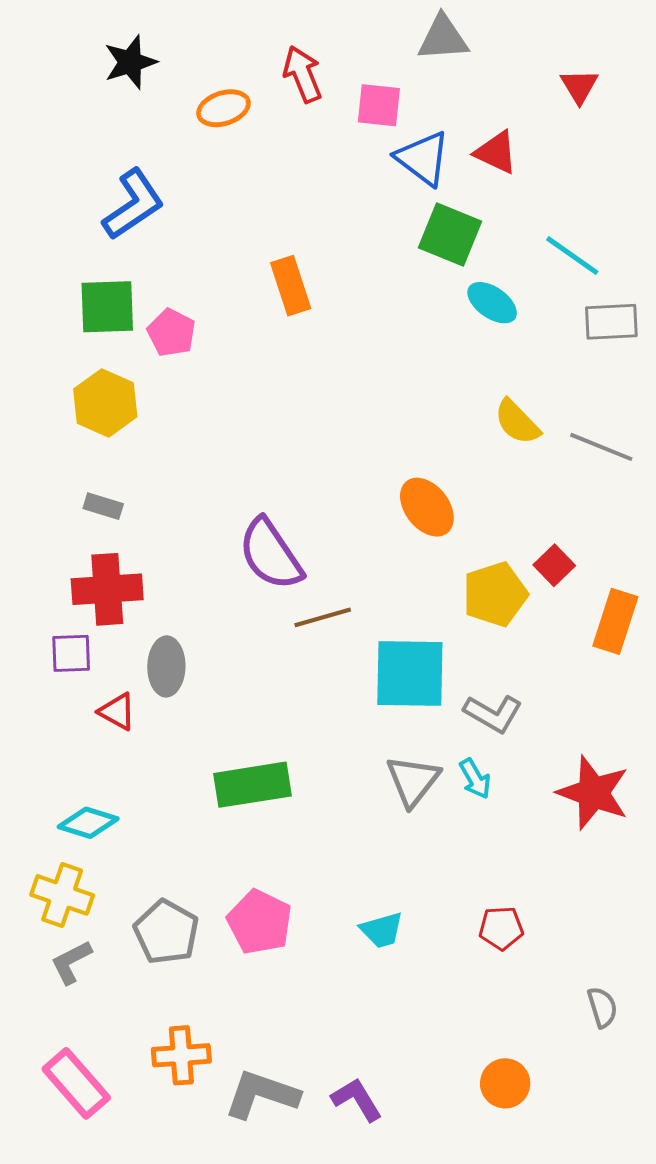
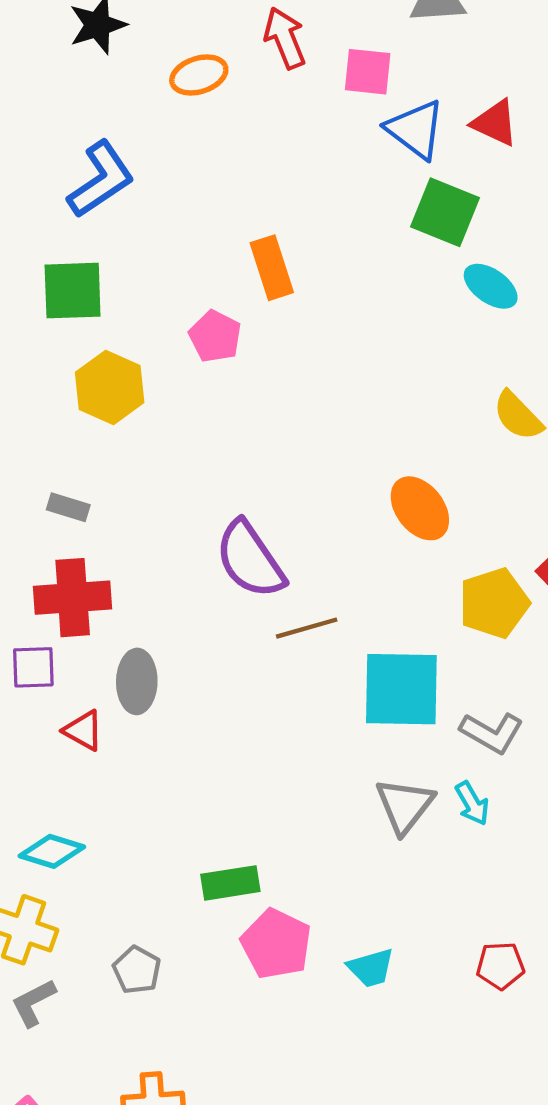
pink pentagon: (171, 333) -> (215, 336), moved
yellow hexagon: (105, 403) -> (110, 387), moved
green rectangle: (253, 785) -> (230, 883), moved, size x0.7
pink pentagon: (260, 922) -> (276, 944), moved
gray pentagon: (166, 932) -> (137, 970), size x0.7

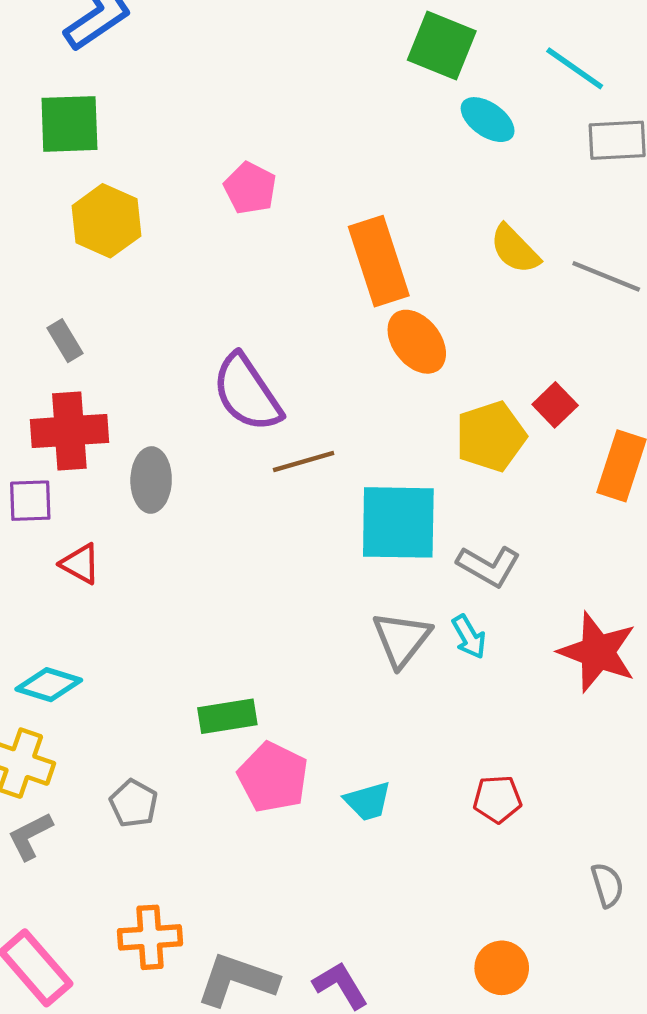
orange rectangle: (272, 268) -> (379, 261), moved, size x1.4
pink pentagon: (215, 336) -> (250, 188), moved
gray rectangle: (68, 507) -> (65, 341), turned 42
gray ellipse: (137, 681) -> (151, 480), moved

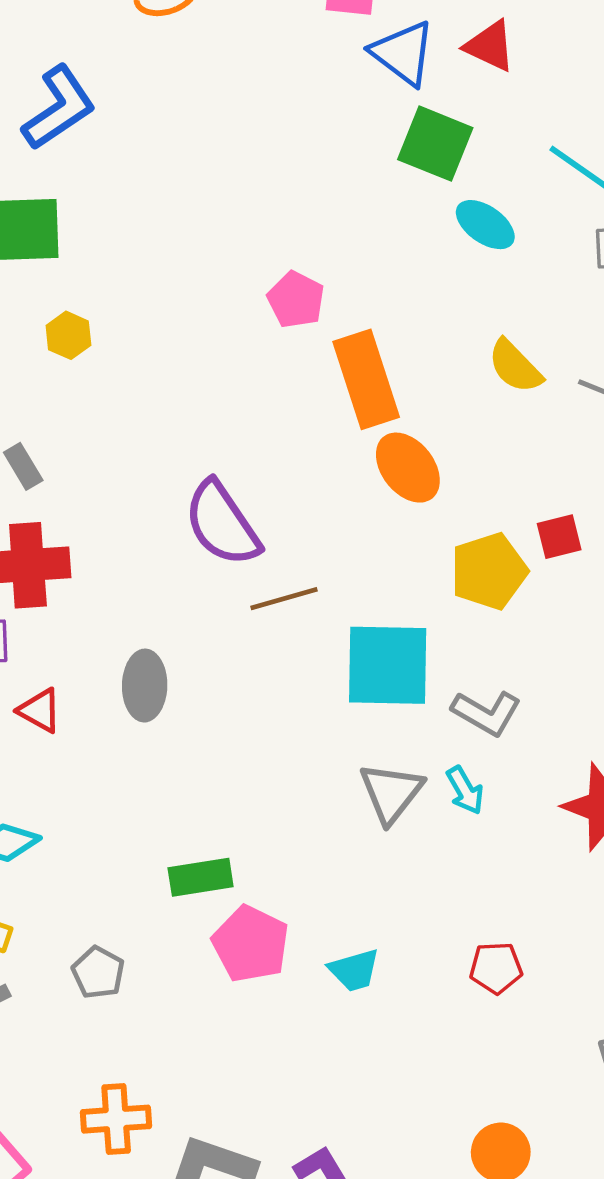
pink pentagon: (250, 188) -> (296, 300), moved
yellow hexagon: (106, 221) -> (68, 335), size x0.6
red square: (555, 405) -> (559, 537), turned 30
gray ellipse: (151, 480) -> (145, 686), moved

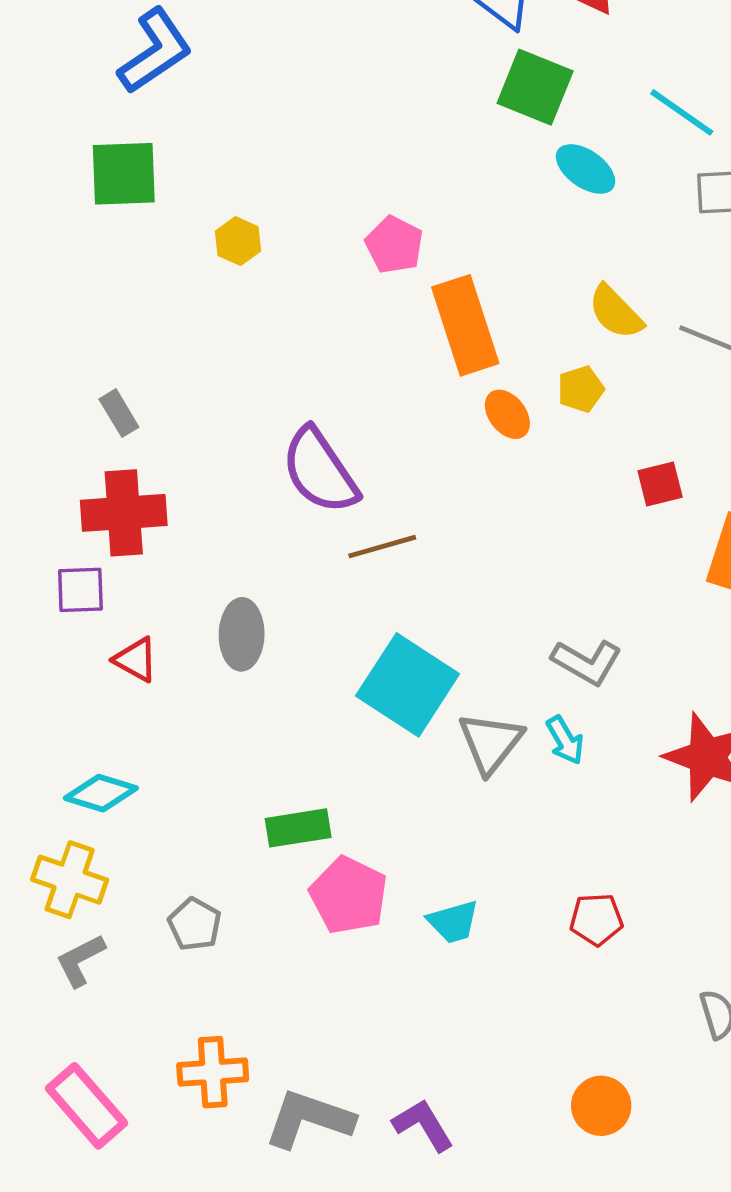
yellow hexagon: (68, 335) -> (238, 241), moved
orange ellipse: (408, 468) -> (507, 414), size x0.7
yellow pentagon: (489, 571) -> (581, 389), moved, size x0.6
cyan square: (388, 665) -> (408, 685), moved, turned 32

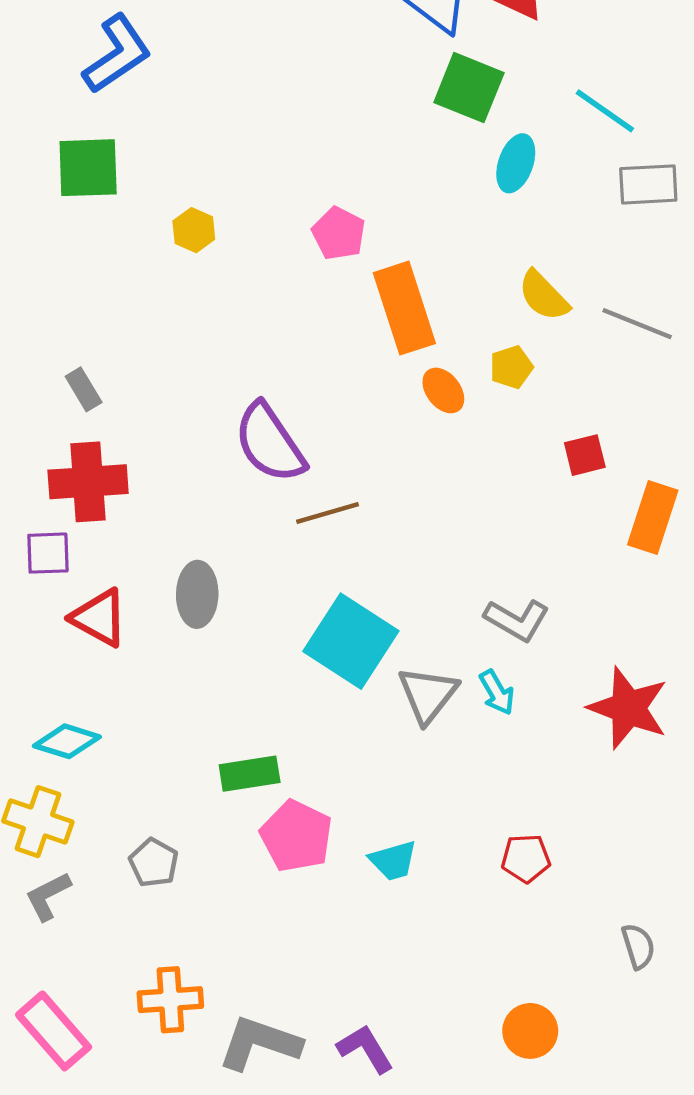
cyan ellipse: (586, 169) -> (516, 163), turned 74
red triangle: (136, 660) -> (99, 618), size x1.4

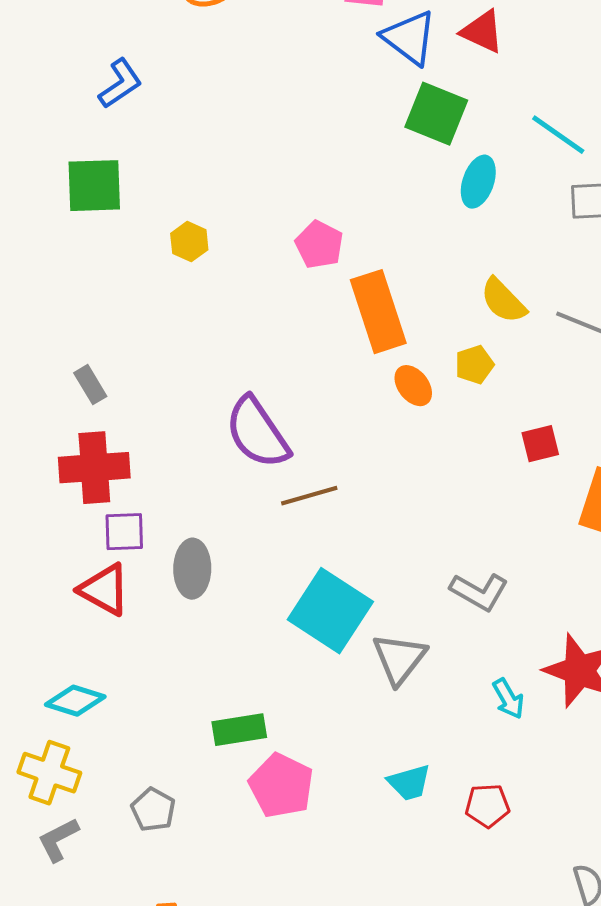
blue L-shape: (117, 54) -> (120, 84), size x0.7
purple square: (48, 553) -> (124, 532), moved
cyan arrow: (497, 692) -> (508, 699), moved
cyan trapezoid: (393, 861) -> (409, 783), moved

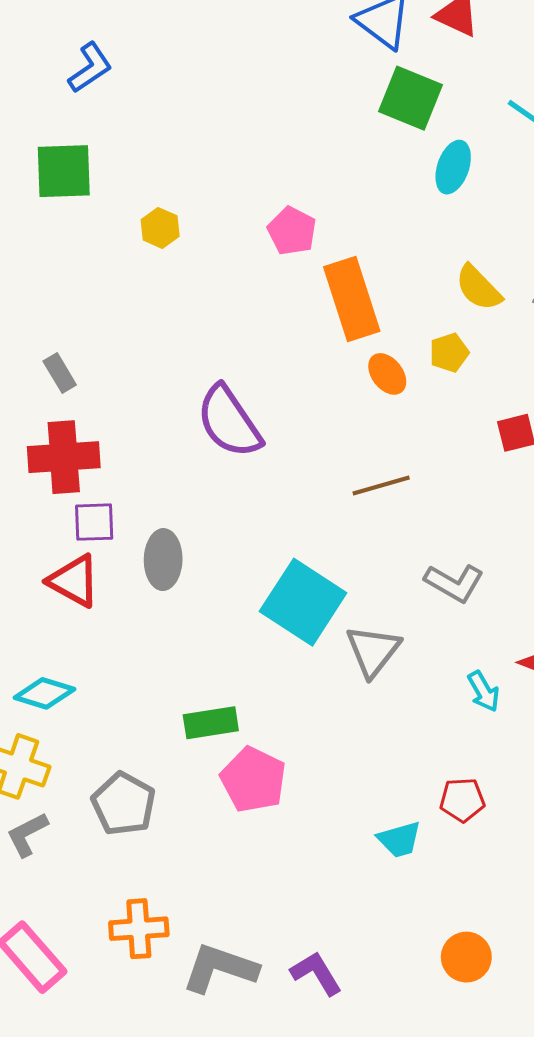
brown line: (309, 496) -> (381, 486), moved
cyan trapezoid: (409, 783) -> (399, 839), moved
gray pentagon: (153, 810) -> (124, 804), size x1.4

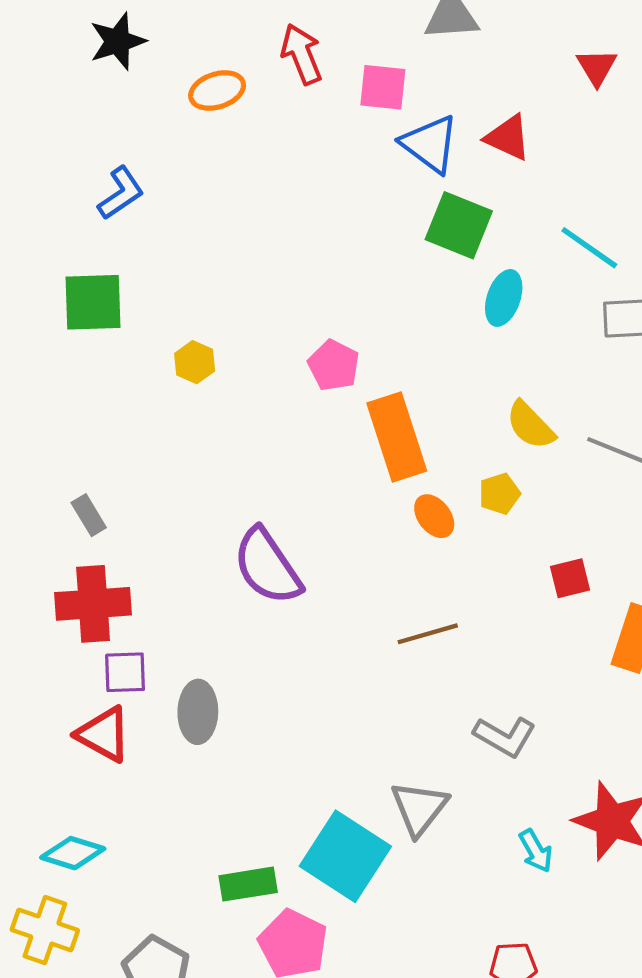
cyan square: (303, 602) -> (345, 856), moved

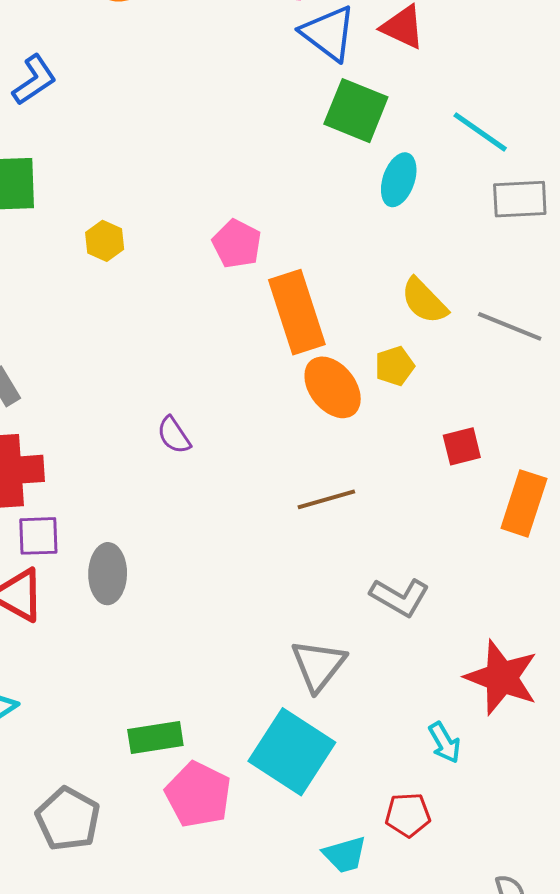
orange ellipse: (434, 516) -> (333, 387), size x1.5
purple semicircle: (267, 566) -> (174, 435), size x0.5
cyan arrow: (536, 851) -> (444, 743), moved
cyan square: (345, 856) -> (292, 752), moved

